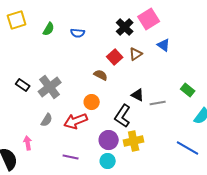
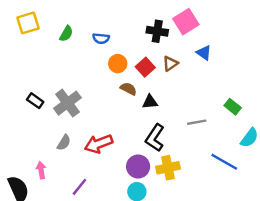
black cross: (125, 27) -> (157, 31), turned -36
black triangle: (138, 95) -> (150, 102), moved, turned -32
orange circle: (92, 102) -> (118, 64), moved
blue line: (188, 148) -> (224, 162), moved
purple line: (71, 157) -> (79, 187), moved, turned -63

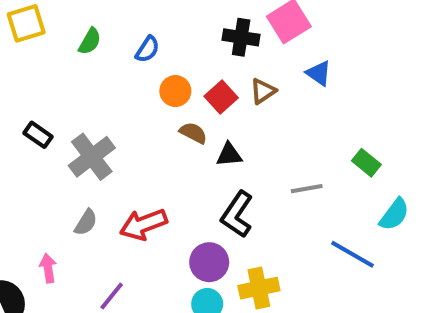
blue semicircle: (101, 38) -> (147, 49), turned -63
black rectangle: (35, 101) -> (38, 135), moved
yellow cross: (168, 168) -> (259, 288), moved

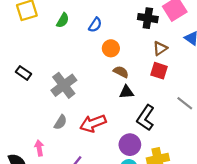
red square: (221, 97) -> (159, 71), moved, turned -30
black rectangle: (38, 135) -> (24, 73), moved
black triangle: (229, 155) -> (127, 92), moved
gray line: (307, 189) -> (185, 103), turned 48

